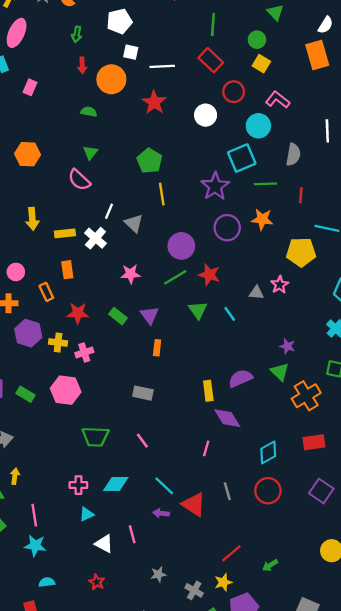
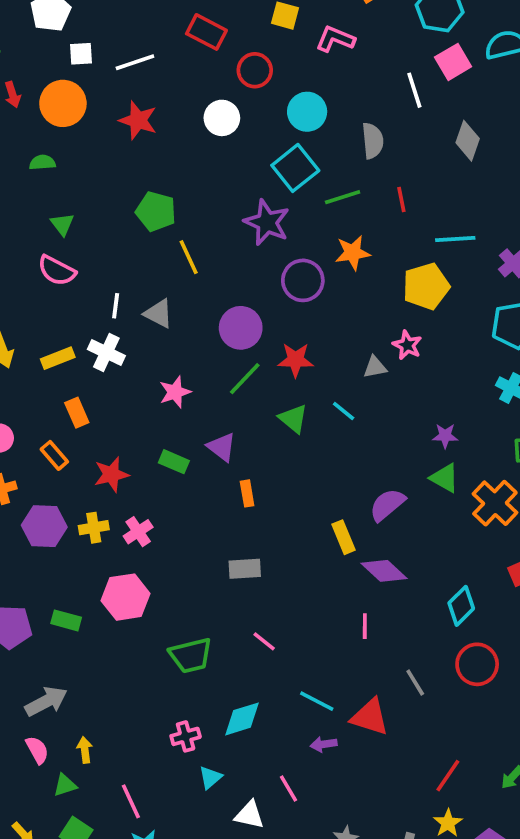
pink L-shape: (278, 100) -> (335, 39), moved

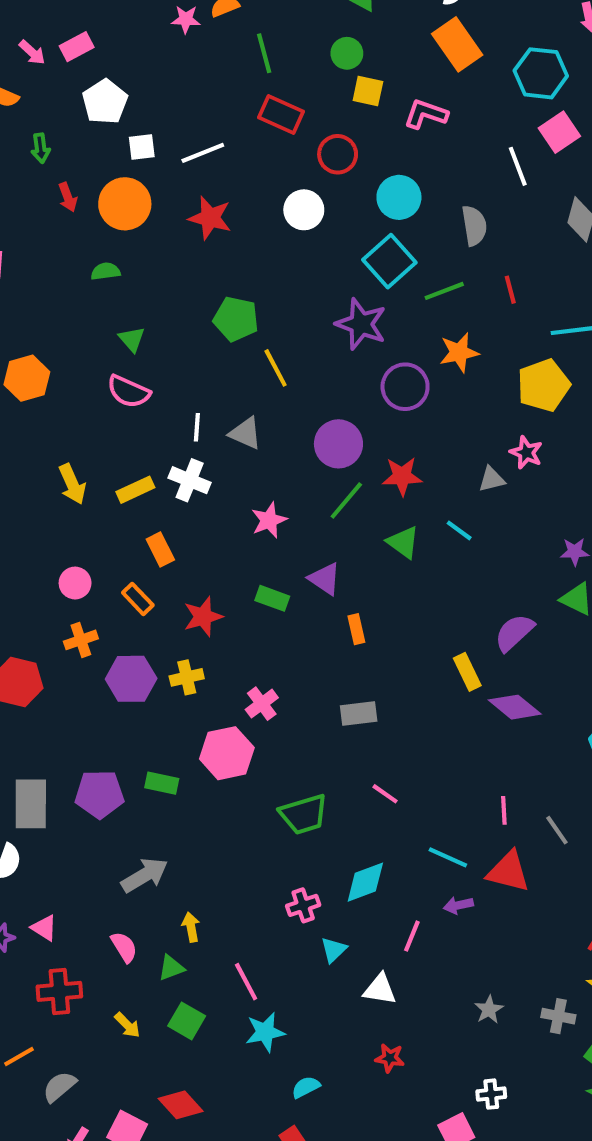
pink cross: (138, 532) -> (262, 704), moved
pink line: (365, 626) -> (504, 810), moved
pink semicircle: (37, 750) -> (124, 947), moved
pink line: (288, 789) -> (412, 936), moved, turned 56

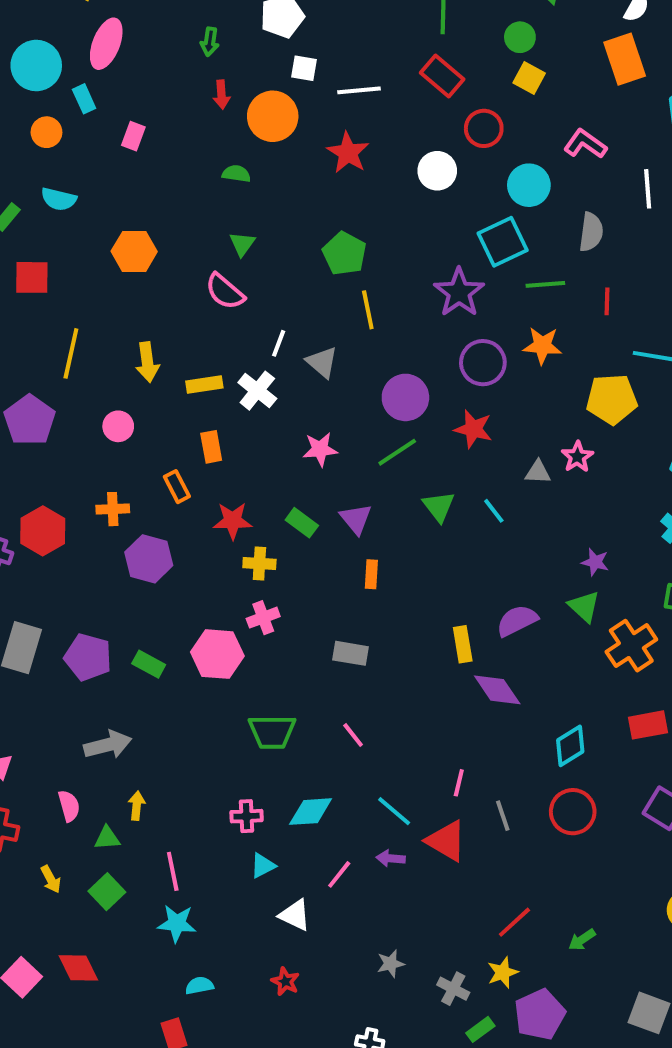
pink L-shape: (426, 114) -> (585, 144), moved
red star: (402, 476) -> (473, 429), moved
pink circle: (75, 583) -> (118, 426), moved
yellow cross: (187, 677) -> (259, 564), moved

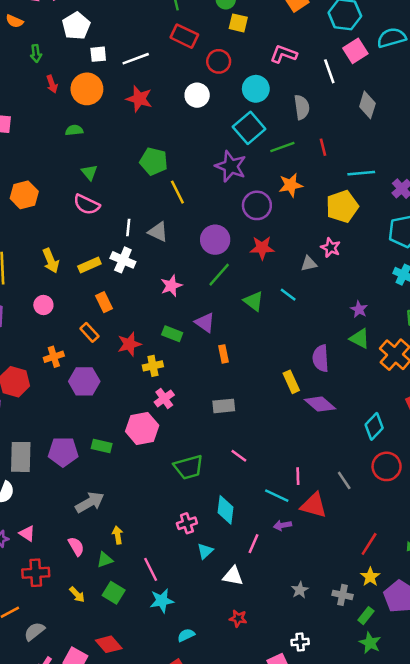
purple star: (595, 562) -> (359, 309), turned 30
purple semicircle: (517, 621) -> (321, 358), turned -52
pink line: (459, 783) -> (298, 476), moved
cyan diamond: (311, 812) -> (226, 510), turned -64

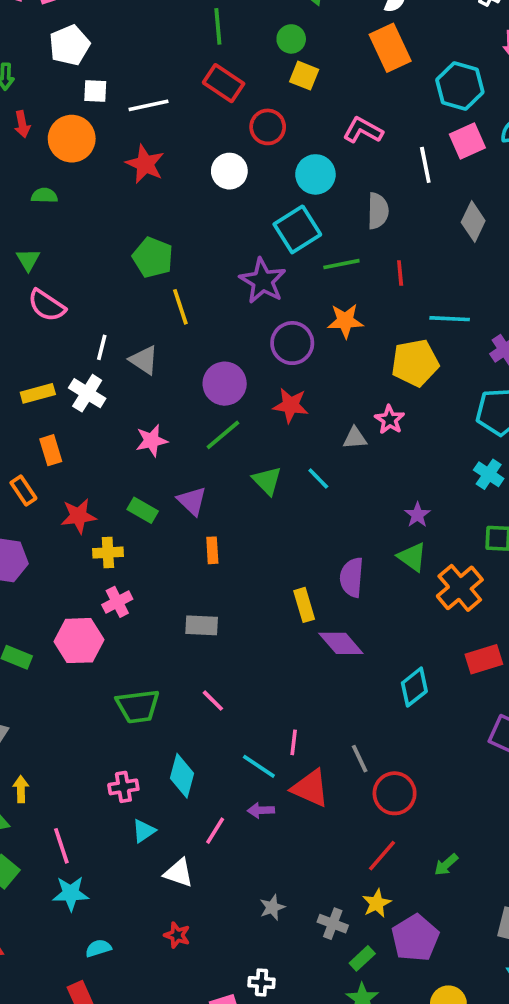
green triangle: (89, 172) -> (28, 260), moved
red circle: (387, 466) -> (395, 793), moved

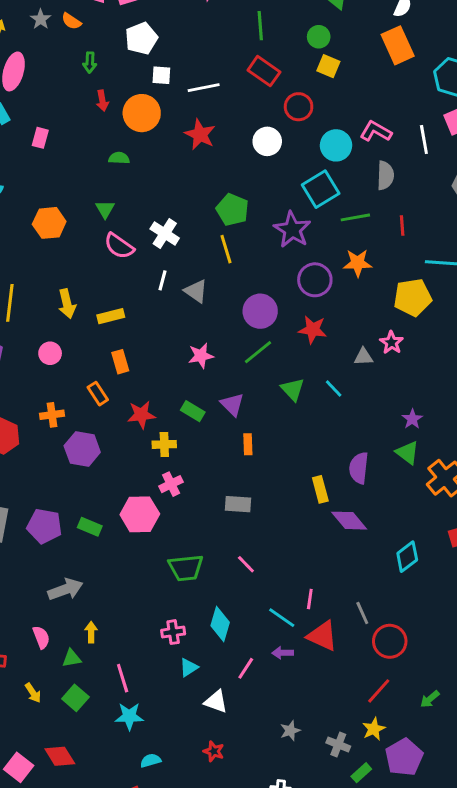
pink L-shape: (363, 130) -> (376, 131), moved
green pentagon: (153, 257) -> (232, 210), moved
white cross: (87, 393) -> (165, 234), moved

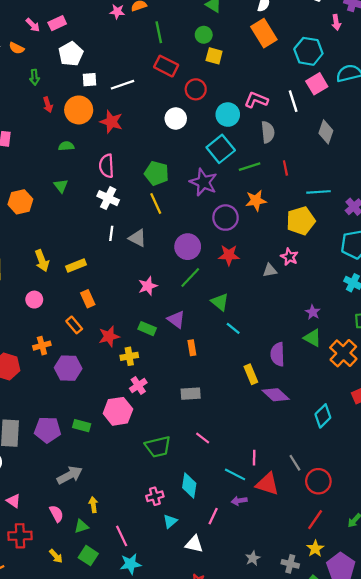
red star: (200, 134) -> (111, 122), moved
pink semicircle: (119, 246) -> (107, 166), moved, turned 60
cyan line: (334, 388) -> (233, 328), moved

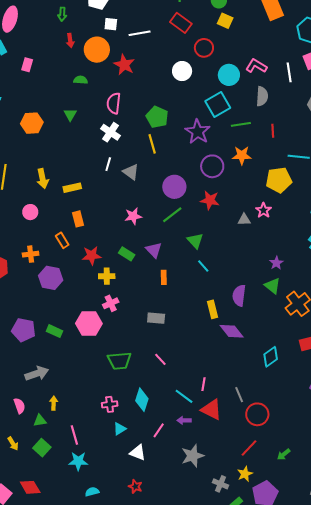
gray star: (253, 558) -> (193, 456), moved, size x1.6

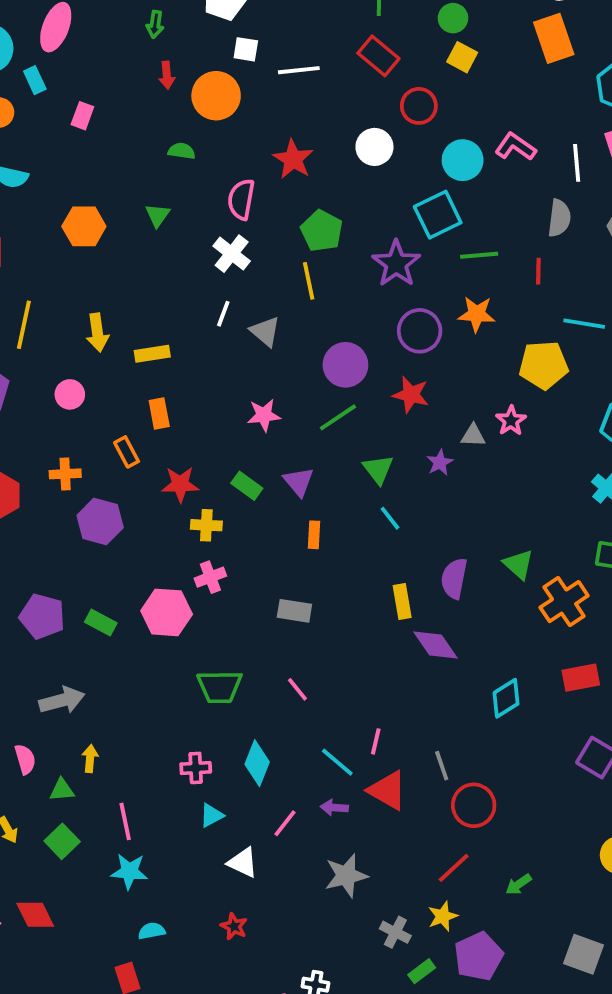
red star: (124, 65) -> (293, 159), moved
gray semicircle: (262, 96) -> (559, 218), moved
purple star: (276, 263) -> (440, 463), moved

